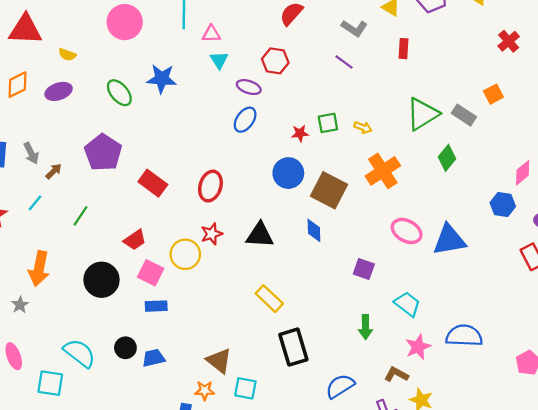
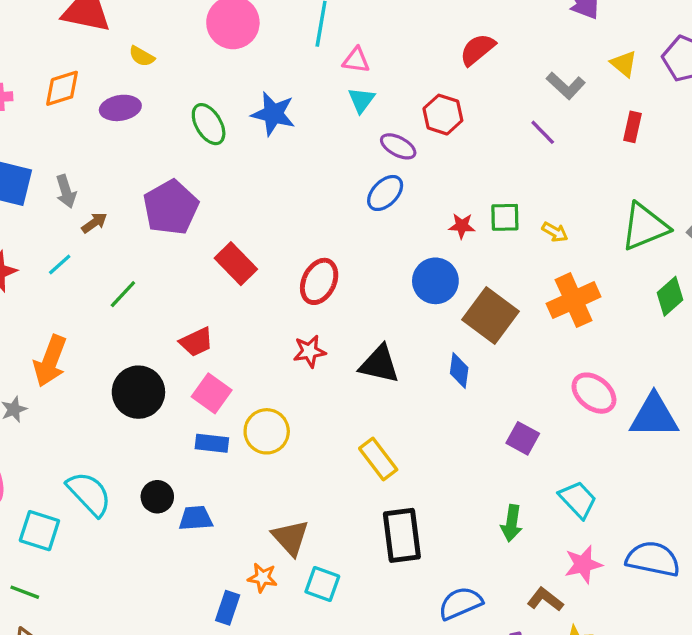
yellow circle: (185, 254) -> (267, 431), moved

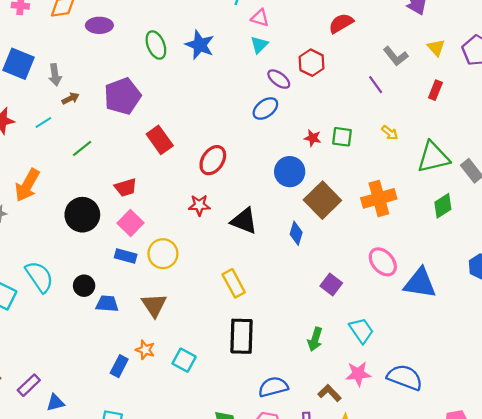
yellow arrow: (555, 232) -> (390, 133), moved
brown triangle: (290, 538) -> (154, 305), moved

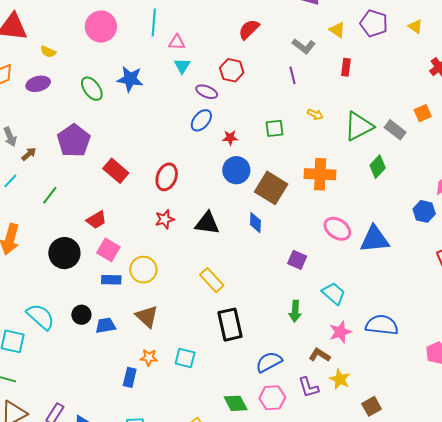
purple line: (376, 85) -> (292, 75), turned 36
red star: (313, 138) -> (230, 138), moved
orange cross: (379, 198) -> (320, 174), turned 32

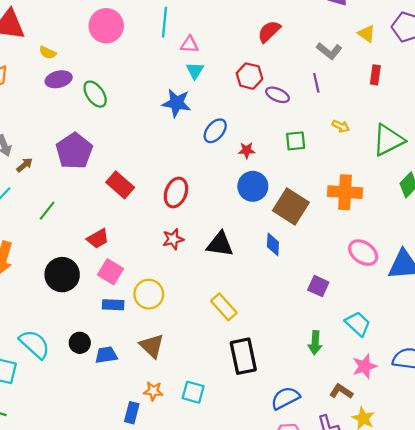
blue star: (130, 79) -> (176, 103), moved
purple ellipse: (38, 84) -> (59, 79), moved
purple ellipse: (207, 92) -> (277, 95), moved

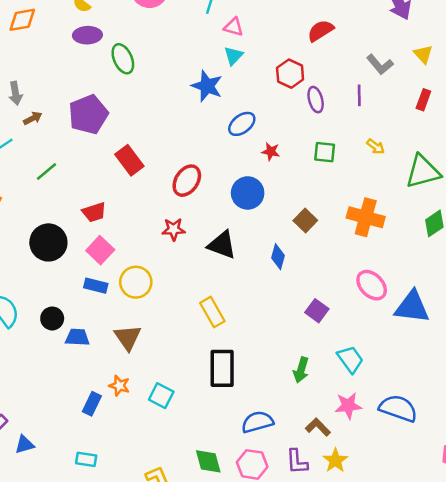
purple ellipse: (277, 95) -> (316, 100), turned 40
blue circle: (253, 186) -> (248, 193), moved
brown square: (291, 206) -> (305, 221), size x0.6

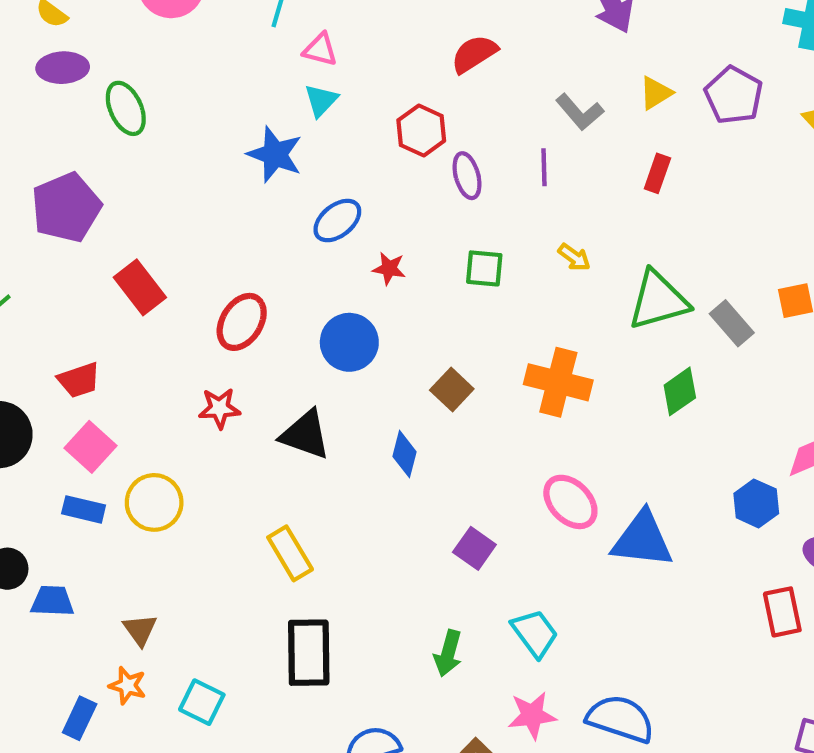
yellow triangle: (423, 54) -> (656, 93), turned 42
brown triangle: (128, 337) -> (140, 630), moved, size x0.7

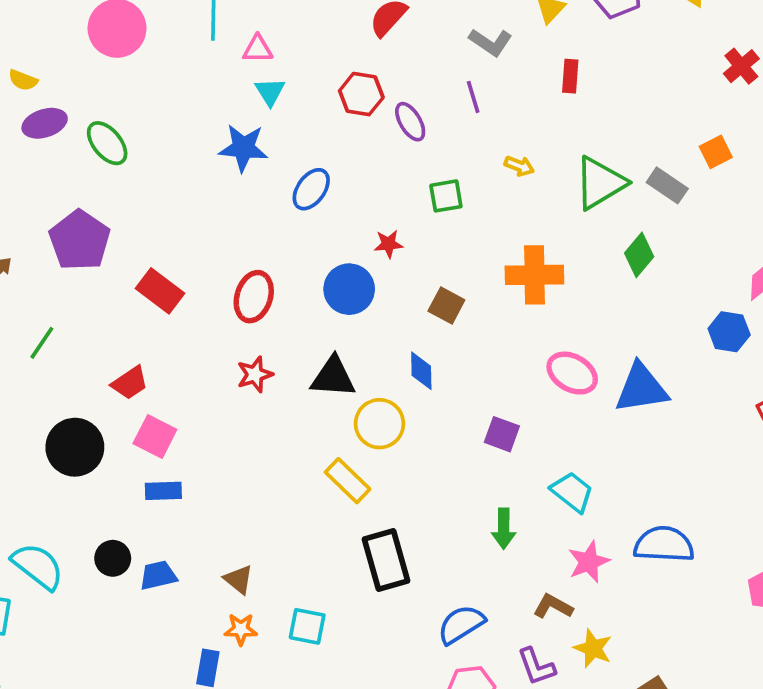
red star: (389, 268) -> (388, 244), moved
yellow circle: (154, 502) -> (379, 424), moved

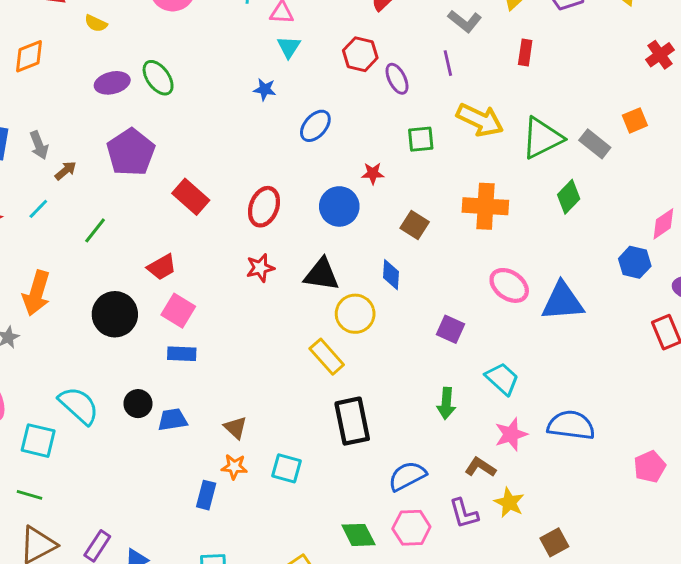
purple ellipse: (45, 123) -> (112, 83), moved
blue star: (243, 148) -> (265, 89), size x0.6
yellow arrow: (519, 166) -> (480, 120), size x2.0

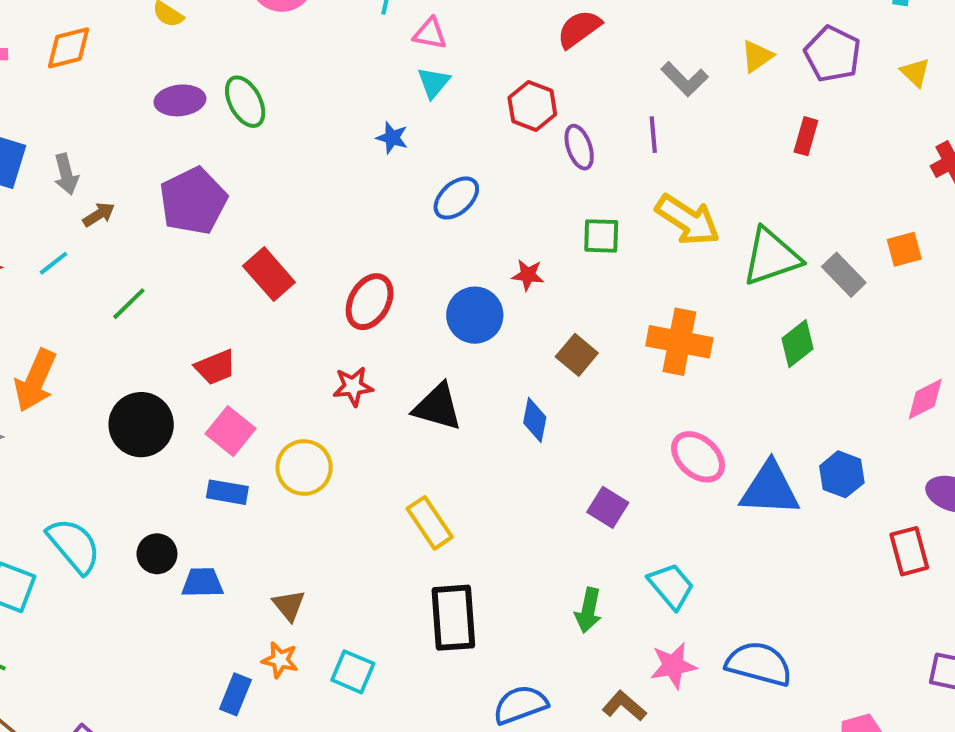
red rectangle: (525, 53) -> (806, 136), moved
blue hexagon: (635, 262) -> (842, 474), moved
yellow circle: (355, 314) -> (304, 467), moved

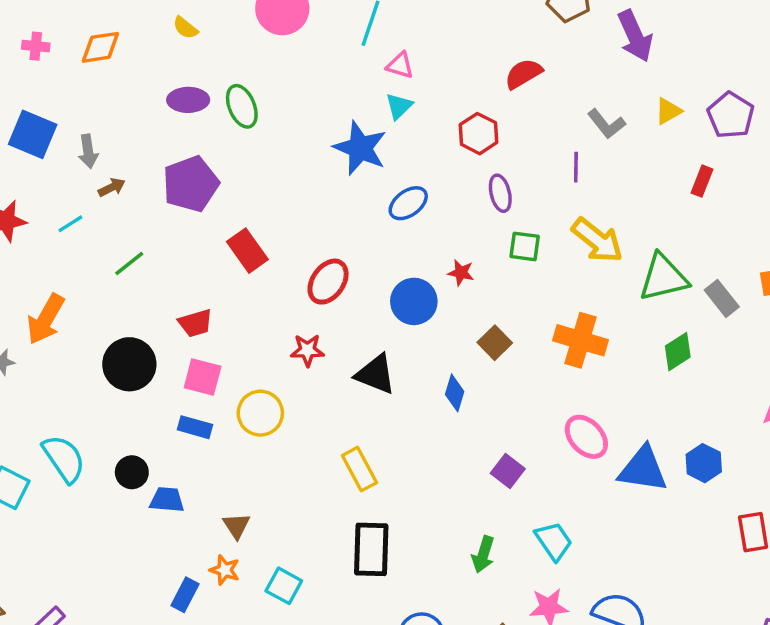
blue star: (392, 138) -> (360, 148), size x2.0
purple ellipse: (579, 147) -> (500, 193), moved
pink square: (230, 431) -> (203, 377), turned -30

